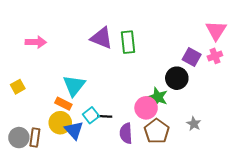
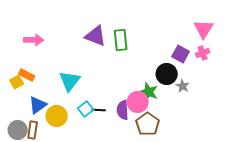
orange rectangle: (63, 104) -> (27, 75), moved
gray star: (194, 124) -> (183, 86), moved
blue triangle: (74, 130) -> (38, 105), moved, turned 36
purple semicircle: (126, 133) -> (123, 110), moved

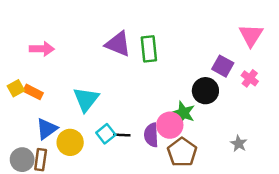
pink cross: (203, 53) -> (250, 78), moved, turned -32
yellow square: (17, 82) -> (16, 88), moved
gray star: (183, 86) -> (239, 144), moved

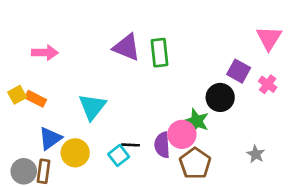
cyan square: (106, 134) -> (119, 155), moved

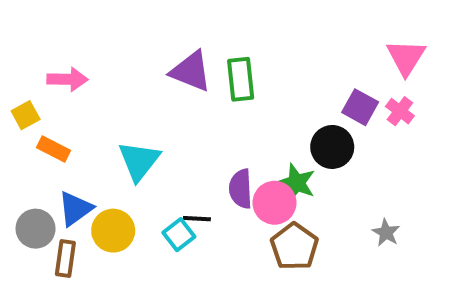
pink cross: (268, 84) -> (400, 111), moved
yellow square: (17, 95) -> (26, 115), moved
purple semicircle: (162, 145) -> (241, 189), moved
gray circle: (24, 171) -> (36, 229), moved

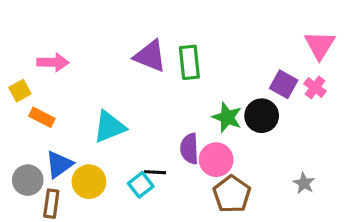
cyan triangle: (139, 161) -> (109, 127), turned 30
green star: (296, 183) -> (227, 117), moved

